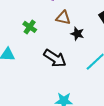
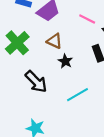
green cross: (30, 27) -> (17, 43), size x1.6

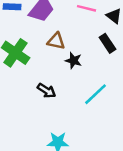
black arrow: (36, 82) -> (47, 91), size x0.7

